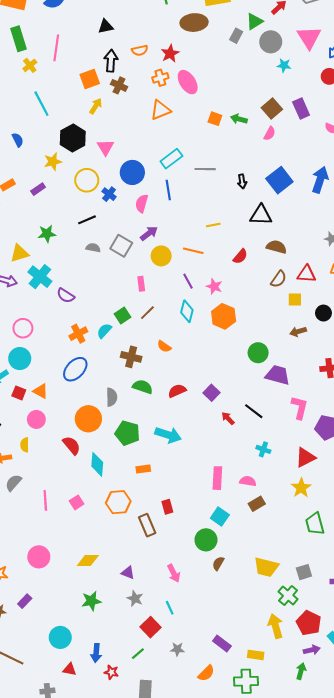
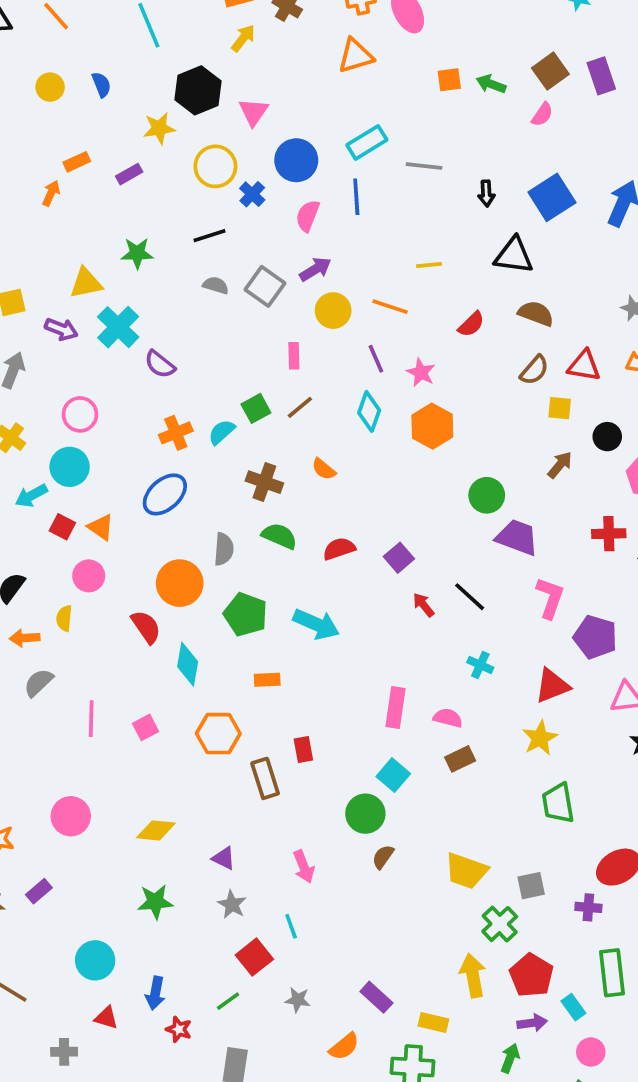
orange square: (215, 119) -> (449, 80), turned -32
brown arrow: (298, 332) -> (560, 465), turned 140

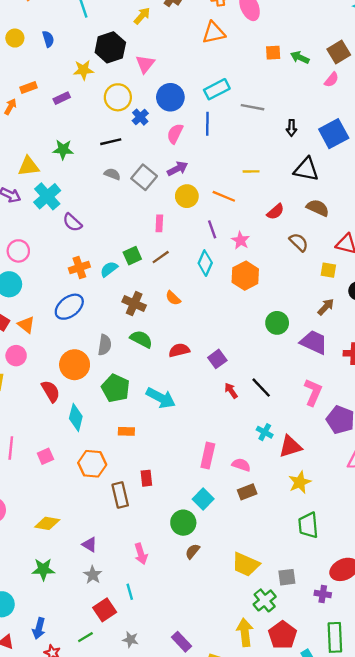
brown semicircle: (534, 370) -> (299, 242), moved, turned -90
purple trapezoid: (517, 537) -> (314, 342), moved
red triangle: (552, 686) -> (290, 446), moved

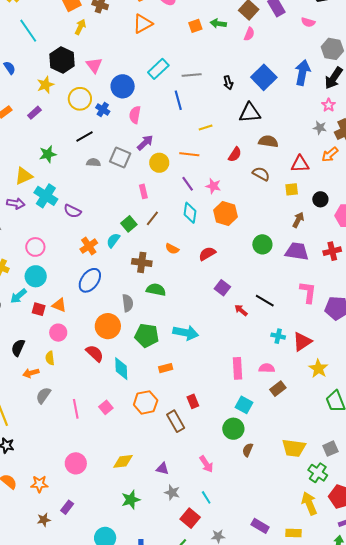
blue line: (207, 124) -> (178, 100), moved
red semicircle: (179, 350) -> (207, 254), moved

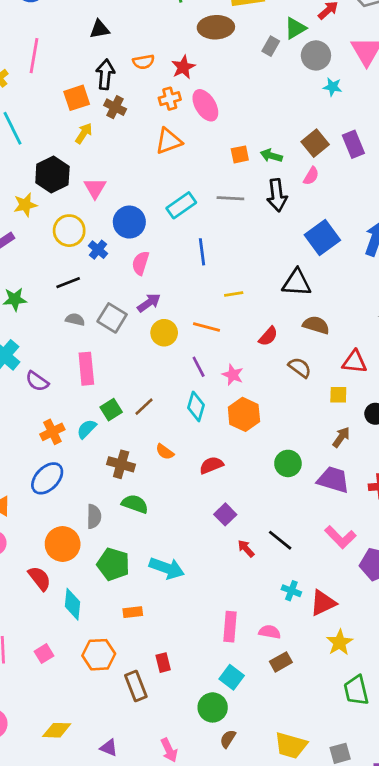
gray line: (192, 75) -> (230, 198), moved
black arrow: (228, 83) -> (277, 195), moved, size x1.6
pink rectangle: (143, 191) -> (86, 369), moved, size x1.6
pink L-shape: (308, 292) -> (340, 537), turned 120

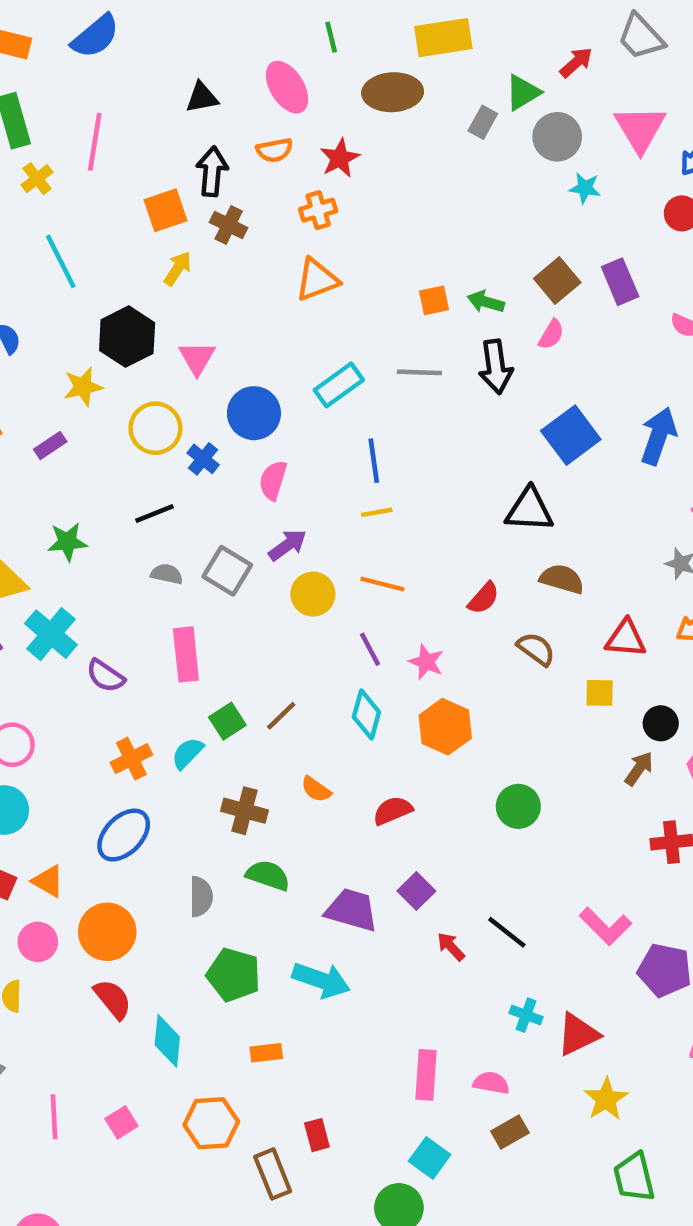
pink ellipse: (205, 105) -> (287, 87), moved
yellow line: (234, 294) -> (377, 512), moved
brown arrow: (341, 437) -> (639, 769), moved
purple trapezoid: (333, 480) -> (352, 910), moved
orange circle: (63, 544) -> (107, 932), moved

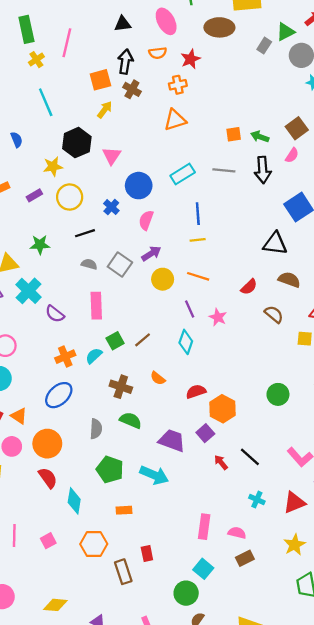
yellow circle: (155, 428) -> (70, 197), moved
orange hexagon: (445, 727) -> (222, 409), moved
green circle: (518, 806) -> (278, 394), moved
red triangle: (578, 1034) -> (294, 502), moved

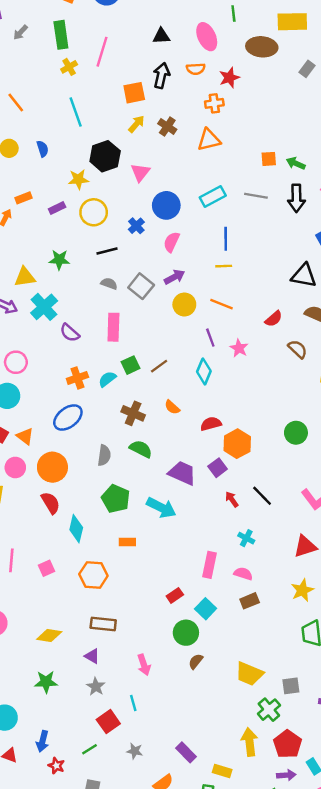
brown cross: (132, 89) -> (167, 127), moved
cyan cross: (257, 500) -> (246, 538), moved
red rectangle: (147, 553) -> (175, 595), moved, turned 63
brown rectangle: (123, 572) -> (103, 624), moved, turned -70

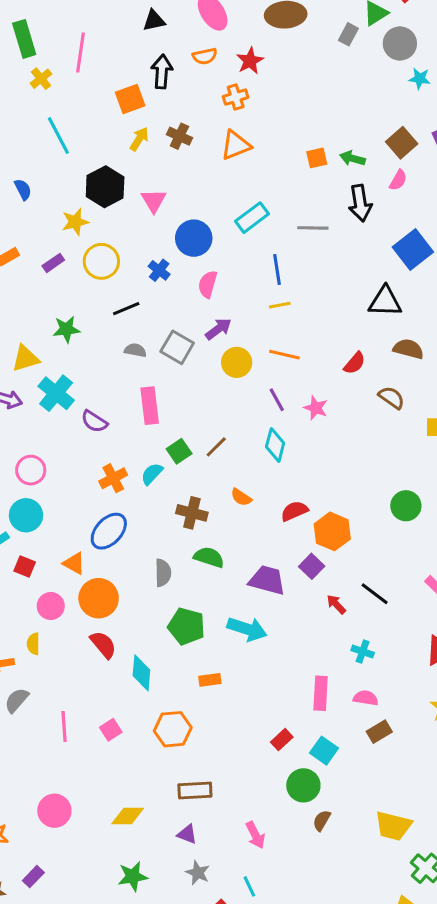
gray line: (256, 196) -> (313, 228), moved
orange triangle: (25, 436) -> (74, 563), moved

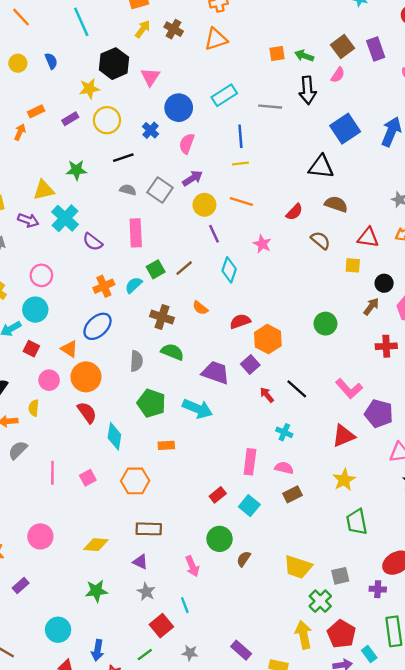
purple line: (277, 400) -> (214, 234), moved
green circle: (303, 785) -> (220, 539), moved

